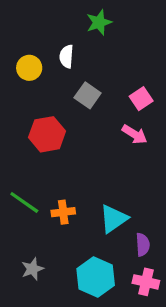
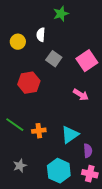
pink square: (141, 99) -> (87, 61), size x1.5
pink arrow: (135, 134) -> (81, 95), moved

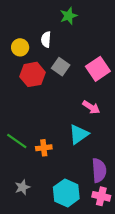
red hexagon: (29, 83) -> (32, 74), moved
cyan triangle: (70, 135) -> (79, 134), moved
purple semicircle: (88, 151) -> (99, 170), size x1.5

